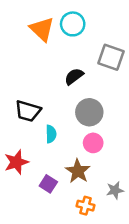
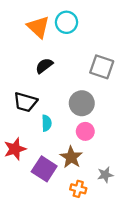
gray square: (111, 57) -> (102, 67), moved
black semicircle: (74, 76) -> (44, 66), moved
purple square: (48, 184) -> (44, 169), size x1.5

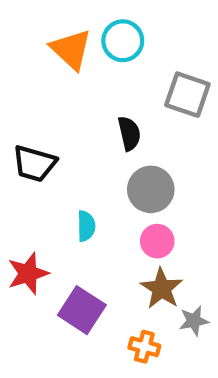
black semicircle: (44, 66) -> (129, 133), moved, turned 114
gray square: (102, 67) -> (187, 95), moved
black trapezoid: (25, 102) -> (34, 164), moved
brown star: (71, 157) -> (162, 289), moved

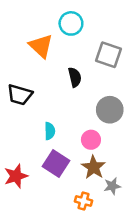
orange triangle: (71, 49) -> (41, 46), moved
gray circle: (151, 189) -> (110, 110), moved
red star: (28, 273) -> (16, 176), moved
purple square: (82, 310) -> (56, 164), moved

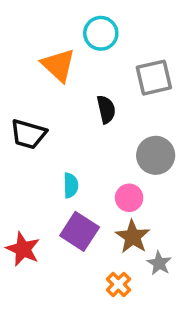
gray square: (108, 55) -> (154, 78), turned -32
red star: (16, 176) -> (23, 249), turned -30
gray star: (112, 186) -> (159, 263), turned -30
orange cross: (83, 201) -> (118, 284), turned 30

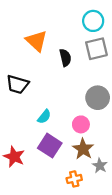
cyan circle: (101, 33) -> (93, 21), moved
black semicircle: (106, 109) -> (65, 58), moved
cyan semicircle: (71, 185) -> (44, 117), turned 40
orange cross: (118, 284) -> (74, 179), turned 32

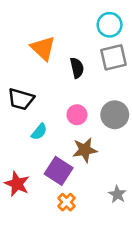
cyan semicircle: (44, 117) -> (39, 132), moved
pink circle: (81, 124) -> (77, 115), moved
brown star: (83, 149) -> (85, 150), moved, turned 30
orange cross: (74, 179) -> (67, 202), moved, turned -32

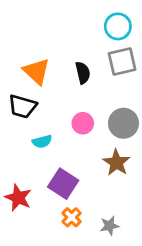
orange triangle: (43, 48) -> (36, 71), moved
cyan semicircle: (39, 132) -> (42, 142), turned 36
brown star: (85, 150) -> (116, 163), moved, turned -30
gray star: (117, 194) -> (109, 226), moved, turned 30

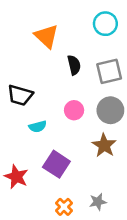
gray square: (122, 61) -> (109, 71), moved
orange triangle: (36, 71) -> (46, 36), moved
orange cross: (72, 217) -> (64, 207), moved

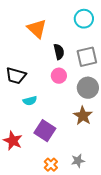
pink circle: (74, 110) -> (59, 76), moved

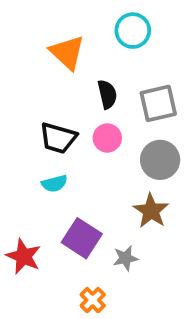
cyan circle: (84, 19) -> (133, 31), moved
black trapezoid: (16, 76) -> (58, 138), moved
gray star: (78, 161) -> (125, 258), moved

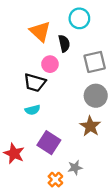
black semicircle: (107, 94) -> (64, 43), moved
pink circle: (107, 138) -> (50, 64), moved
gray star: (125, 258) -> (75, 168), moved

